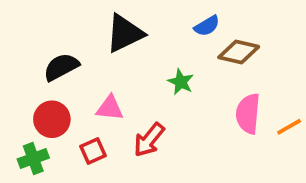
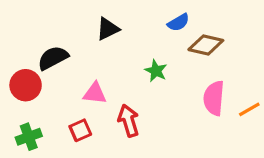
black triangle: (125, 33) -> (108, 29), size x0.7
red circle: (52, 119) -> (26, 85), moved
red arrow: (149, 140) -> (129, 121), turned 124

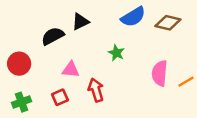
blue semicircle: (178, 22) -> (133, 17), size x1.5
brown diamond: (206, 45) -> (168, 23), moved
black semicircle: (53, 58) -> (53, 36), moved

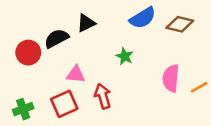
red circle: (19, 64) -> (28, 53), moved
red square: (60, 97) -> (64, 104), size x1.5

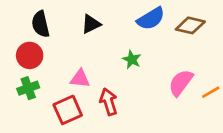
black semicircle: (57, 38) -> (40, 24), moved, turned -75
pink semicircle: (171, 78) -> (181, 83), turned 32
green cross: (23, 109) -> (28, 88), moved

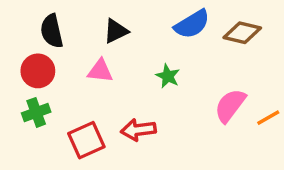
pink triangle: (80, 79) -> (100, 71), moved
red arrow: (109, 102) -> (138, 130), turned -80

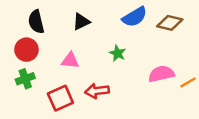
pink triangle: (100, 71) -> (70, 61), moved
pink semicircle: (230, 106) -> (161, 74), turned 40

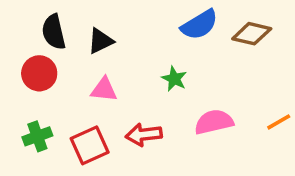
black triangle: (81, 22) -> (100, 41), moved
pink semicircle: (161, 74) -> (214, 122), moved
green cross: (25, 79) -> (37, 136), moved

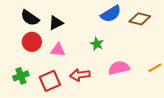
black semicircle: (54, 32) -> (30, 18), turned -42
red circle: (39, 73) -> (32, 42), moved

